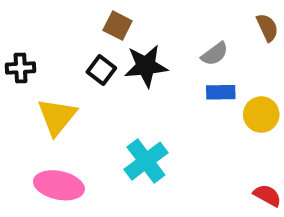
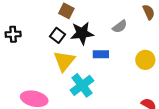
blue rectangle: (221, 92) -> (101, 54), moved
yellow triangle: (57, 117) -> (64, 61), moved

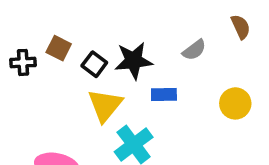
brown square: (66, 11) -> (59, 48), moved

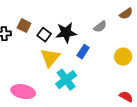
brown semicircle: (241, 27) -> (126, 14), turned 80
blue rectangle: (164, 95) -> (83, 52), turned -56

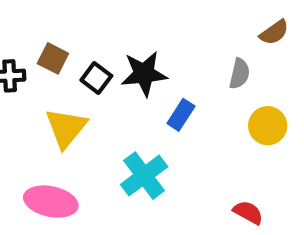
gray semicircle: (100, 27) -> (239, 74), moved, turned -40
yellow triangle: (50, 58) -> (66, 128), moved
red semicircle: (126, 97) -> (248, 212), moved

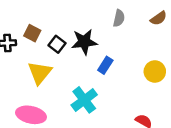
gray semicircle: (239, 74) -> (119, 18), moved

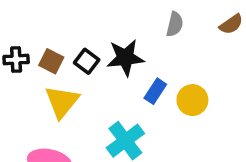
brown square: (32, 33) -> (51, 61), moved
yellow circle: (155, 71) -> (192, 100), moved

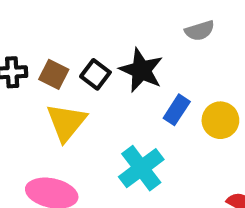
gray semicircle: (175, 24) -> (200, 31), turned 60
black star: (125, 58) -> (141, 70), turned 30

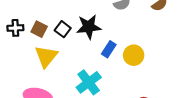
black star: (141, 70) -> (89, 27), turned -30

